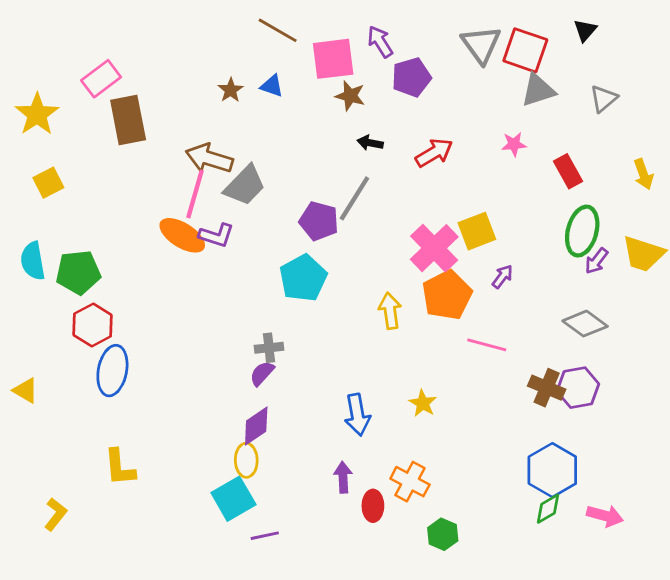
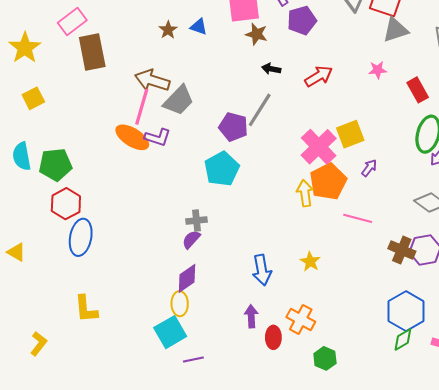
yellow arrow: (390, 311) -> (305, 193), moved

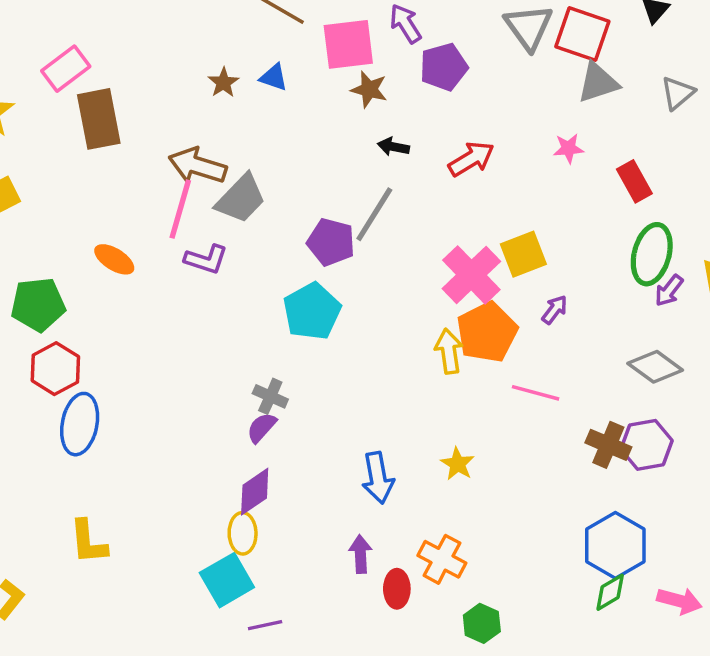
orange ellipse: (132, 137) -> (114, 259), moved, size x0.7
gray cross: (196, 220) -> (270, 396), turned 30

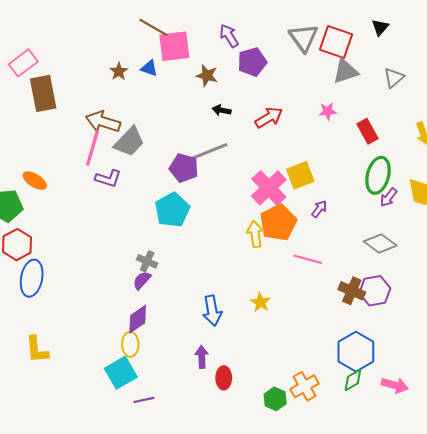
pink square: (348, 44) -> (174, 46), moved
gray line: (374, 214) -> (210, 151), turned 36
orange ellipse: (114, 259) -> (35, 181), moved
orange cross: (442, 559) -> (305, 386), moved, turned 32

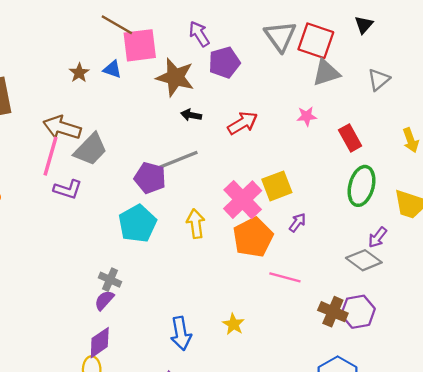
brown star: (207, 76) -> (175, 77), size x1.6
purple arrow: (389, 197) -> (378, 237), moved
yellow arrow: (255, 234) -> (196, 224), moved

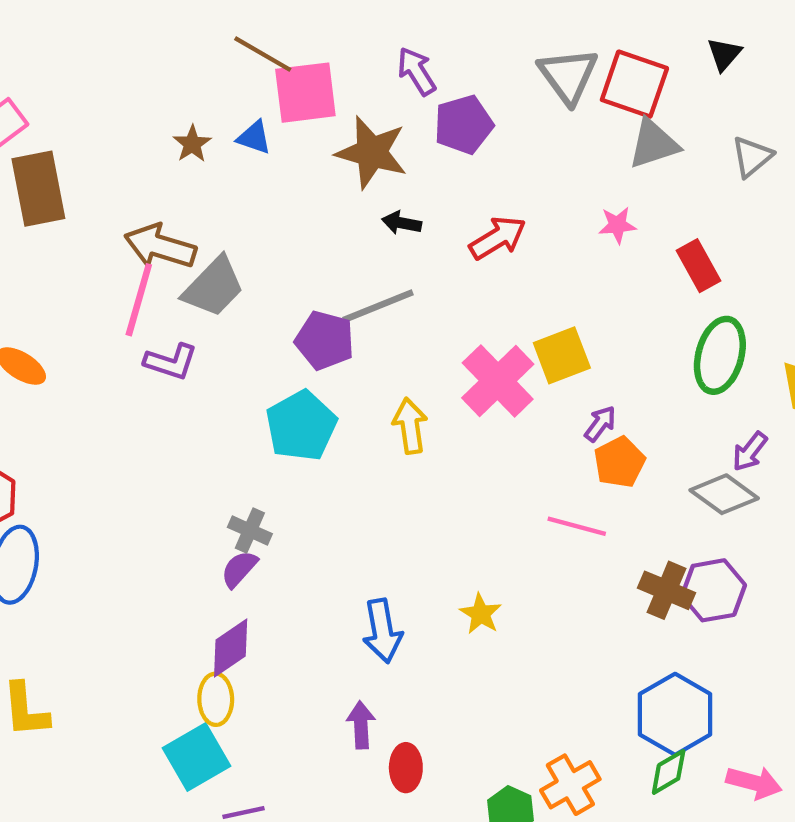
orange pentagon: (253, 237) -> (619, 462), moved, size x0.7

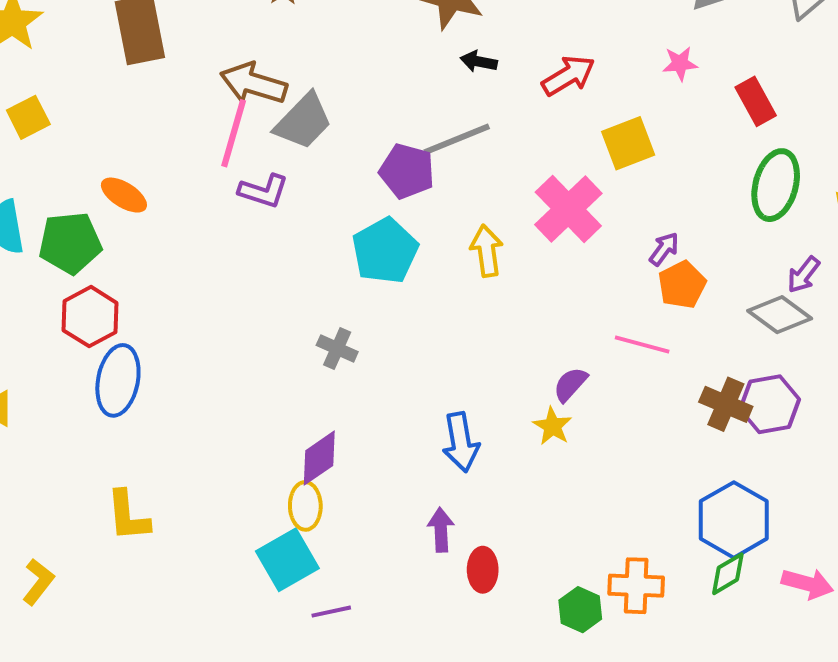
yellow square: (562, 355) -> (628, 143), moved
purple semicircle: (239, 569) -> (570, 384), moved
orange cross: (570, 785) -> (636, 586), turned 32

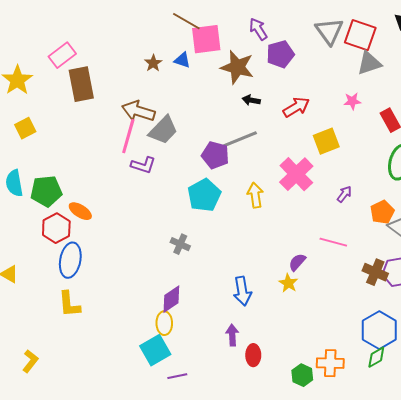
orange ellipse: (124, 195) -> (80, 211), moved
orange pentagon: (682, 285) -> (382, 212), moved
yellow L-shape: (128, 516) -> (69, 304), moved

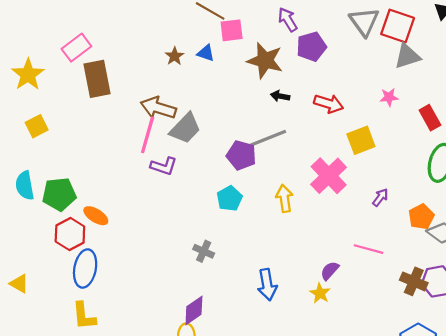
pink square: (206, 39) -> (232, 30), size x0.7
red arrow: (296, 107) -> (329, 104), turned 48
cyan pentagon: (204, 195) -> (229, 198), size x0.7
blue arrow: (242, 291) -> (267, 285), moved

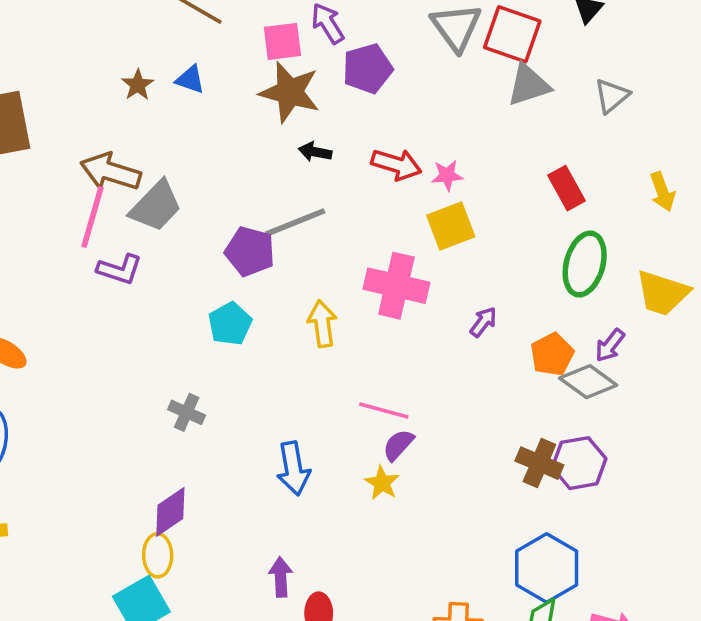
pink square: (232, 30) -> (282, 41), moved
pink star: (389, 97) -> (447, 175), moved
pink cross: (329, 176) -> (396, 286), turned -33
pink line: (368, 249) -> (384, 411), moved

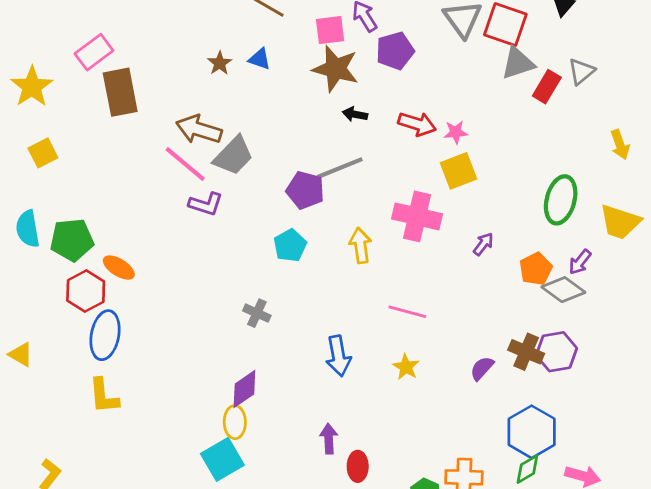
red rectangle: (567, 188) -> (547, 87), moved, turned 60
pink line: (93, 217) -> (185, 164), turned -66
purple semicircle: (398, 445) -> (482, 368), moved

